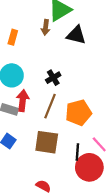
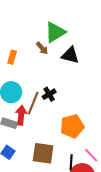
brown arrow: (46, 27) -> (42, 48), turned -48
brown line: (50, 106) -> (33, 103), moved

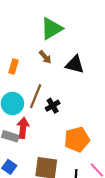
green triangle: (55, 32) -> (52, 29), moved
brown line: (33, 103) -> (36, 96), moved

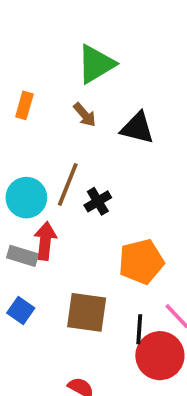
orange rectangle: (13, 67) -> (24, 105), moved

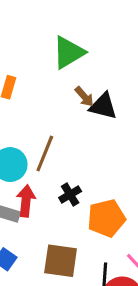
brown arrow: (85, 115) -> (84, 97), moved
black cross: (98, 201) -> (70, 195), moved

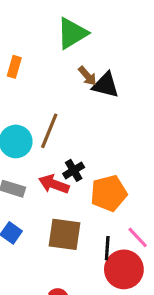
red arrow: (26, 201) -> (54, 184), moved, turned -76

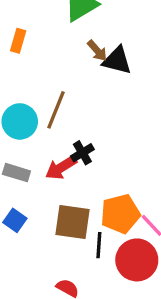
red arrow: (54, 184) -> (61, 168), turned -52
orange pentagon: (109, 193) -> (120, 214), moved
black line: (107, 248) -> (99, 245), moved

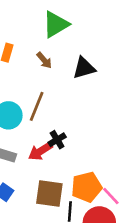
brown arrow: (97, 51) -> (44, 60), moved
black triangle: (117, 60) -> (84, 68), turned -30

